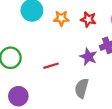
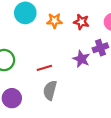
gray semicircle: (82, 88) -> (50, 90), moved

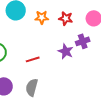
gray semicircle: (50, 90) -> (32, 87), moved

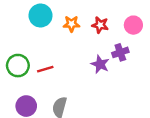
red line: (33, 59) -> (45, 69), moved

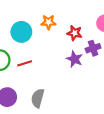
cyan circle: (41, 16) -> (21, 32), moved
red star: (100, 25) -> (75, 33), moved

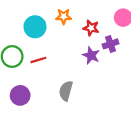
gray semicircle: (38, 98) -> (66, 91), moved

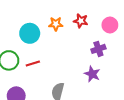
red star: (91, 28) -> (81, 21), moved
purple star: (91, 55) -> (92, 74), moved

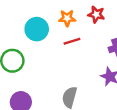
red line: (33, 64) -> (72, 41), moved

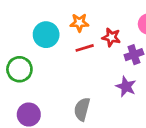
red star: (96, 14) -> (111, 37), moved

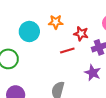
red line: (85, 48) -> (67, 51), moved

